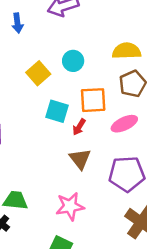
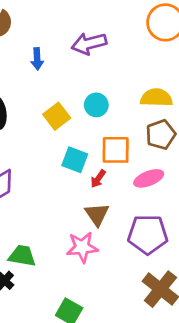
pink star: (70, 206) -> (82, 247), moved

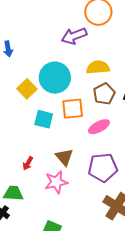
purple arrow: (89, 43) -> (74, 36), moved
cyan circle: (96, 105) -> (55, 78), size x1.8
red arrow: (98, 179) -> (28, 163), moved

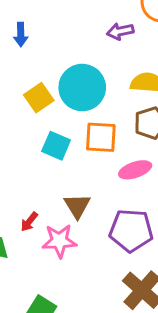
purple arrow: (74, 36) -> (120, 31), size x0.7
red arrow: (28, 163) -> (29, 222), moved

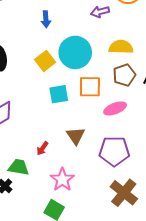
blue arrow: (21, 35) -> (46, 19), moved
cyan square: (56, 146) -> (59, 94), turned -30
pink star: (59, 241) -> (62, 180), moved, turned -30

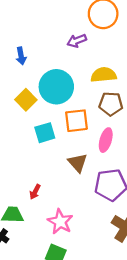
brown pentagon: (124, 75) -> (111, 104), turned 30
pink ellipse: (115, 108) -> (106, 140), turned -45
brown triangle: (76, 136) -> (78, 163), moved

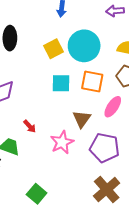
red arrow: (35, 192) -> (30, 126), moved, turned -88
pink star: (60, 222) -> (62, 142), moved

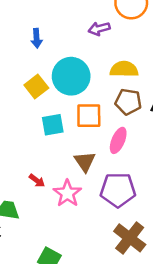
red arrow: (30, 126) -> (37, 181), moved

